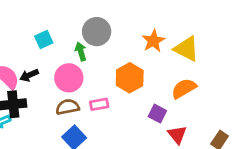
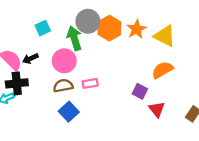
green arrow: (81, 51) -> (74, 38), size x1.5
orange hexagon: (130, 78) -> (109, 28), moved

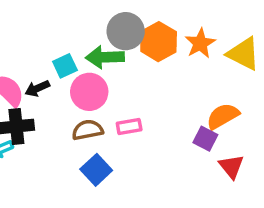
cyan square: (43, 28) -> (65, 66), moved
green arrow: (74, 38) -> (105, 57), turned -75
orange semicircle: (162, 70) -> (223, 116), moved

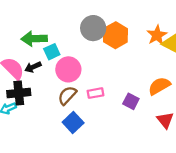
orange star: (200, 43) -> (157, 35), moved
green arrow: (105, 57) -> (34, 39), moved
brown semicircle: (88, 130) -> (67, 95), turned -36
purple square: (205, 139) -> (131, 101), moved

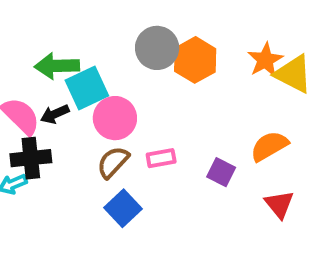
cyan square: (52, 52) -> (87, 88), size x1.5

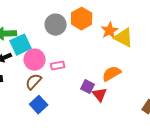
orange hexagon: (195, 60) -> (82, 19), moved
pink rectangle: (161, 158) -> (58, 66), moved
red triangle: (279, 204) -> (100, 95), moved

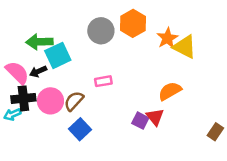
pink circle: (35, 60) -> (50, 101), moved
purple square: (88, 87) -> (140, 121), moved

